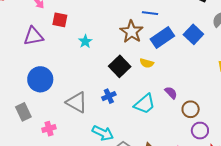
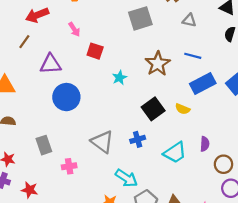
brown star: (132, 32) -> (158, 64), moved
purple triangle: (33, 36) -> (51, 64), moved
blue circle: (40, 79) -> (66, 97), moved
purple semicircle: (171, 93) -> (205, 144), turned 40

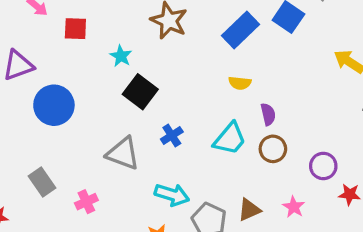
black square: (153, 109) -> (140, 92), moved
yellow semicircle: (183, 109) -> (240, 83), moved
brown circle: (223, 164) -> (273, 149), moved

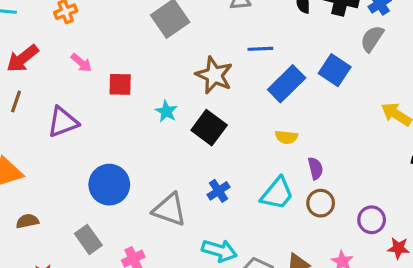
black square: (140, 92) -> (209, 128), moved
blue circle: (54, 105) -> (109, 185), moved

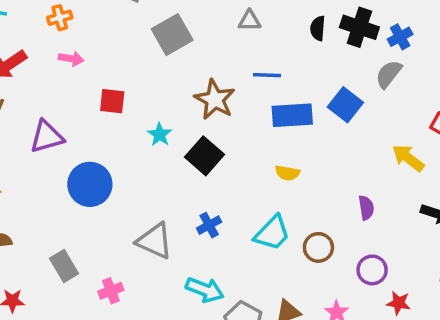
pink arrow: (81, 63) -> (71, 59), moved, turned -35
blue rectangle: (287, 84) -> (292, 115), turned 36
purple semicircle: (315, 168) -> (366, 208), moved
blue circle: (109, 185) -> (90, 184), moved

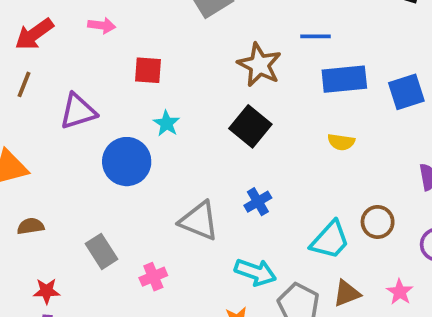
blue square: (345, 105) -> (406, 92), moved, turned 36
cyan star: (160, 134) -> (167, 123), moved
cyan trapezoid: (272, 233) -> (330, 240), moved

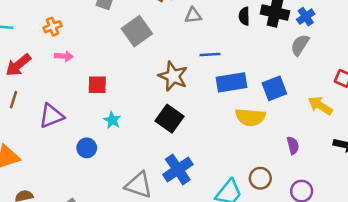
yellow semicircle: (341, 142) -> (250, 117), moved, size x1.6
blue circle: (127, 162) -> (87, 148), size x0.6
blue cross: (258, 202) -> (178, 170), size x1.6

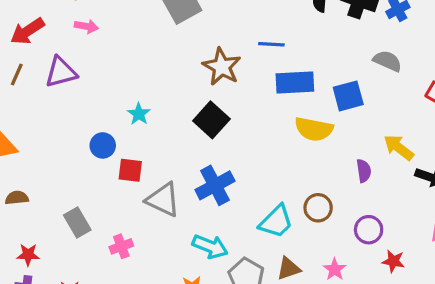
gray semicircle: (300, 45) -> (387, 61), moved, turned 75
red square: (97, 85) -> (130, 170), moved
yellow arrow: (320, 106) -> (399, 148), moved
purple triangle: (51, 116) -> (61, 72), moved

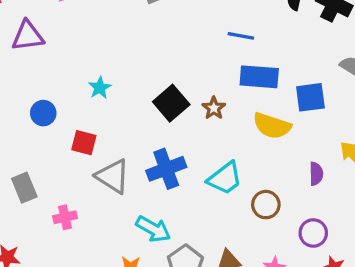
brown star: (222, 67) -> (214, 108), moved, size x0.6
blue circle: (103, 145) -> (43, 113), moved
cyan trapezoid: (276, 222) -> (225, 178), moved

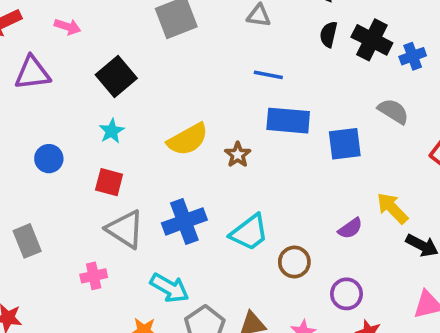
black square: (171, 103) -> (116, 77), moved
yellow semicircle: (272, 126) -> (188, 139), moved, turned -48
red square: (84, 143) -> (109, 182), moved
purple semicircle: (316, 174) -> (350, 228), turned 55
pink cross: (65, 217) -> (94, 276), moved

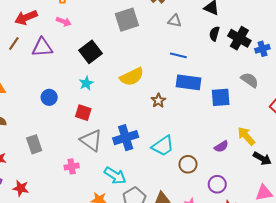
yellow semicircle: (188, 139) -> (132, 77), moved

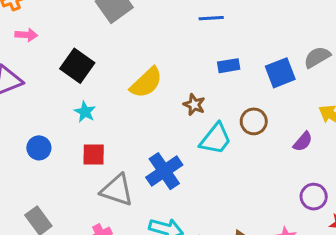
blue line: (178, 55) -> (211, 18), moved
gray semicircle: (250, 80) -> (317, 57), moved, turned -48
blue rectangle: (189, 82) -> (229, 66), size x0.6
cyan trapezoid: (163, 146) -> (216, 139), moved
brown circle: (188, 164) -> (254, 121), moved

